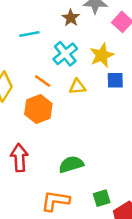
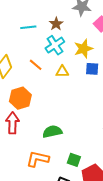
brown star: (71, 18) -> (56, 24), moved
orange hexagon: (38, 109) -> (20, 98), moved
green square: (102, 198) -> (74, 160), turned 32

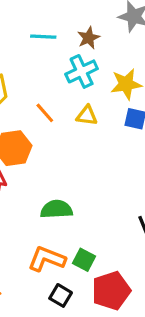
orange line: (36, 65) -> (45, 113), moved
orange L-shape: (38, 159) -> (47, 259), moved

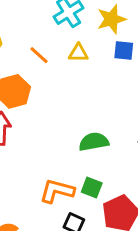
green semicircle: (56, 209) -> (94, 142), moved

